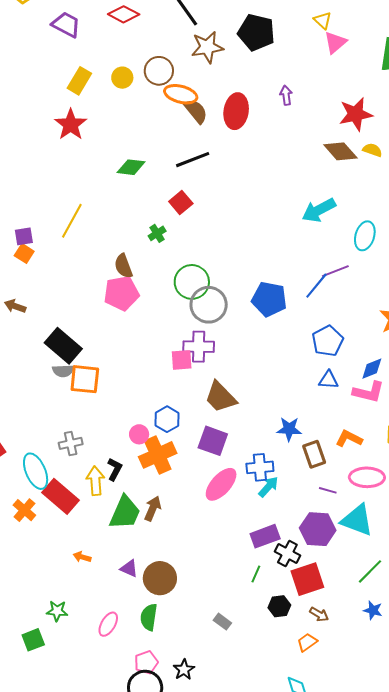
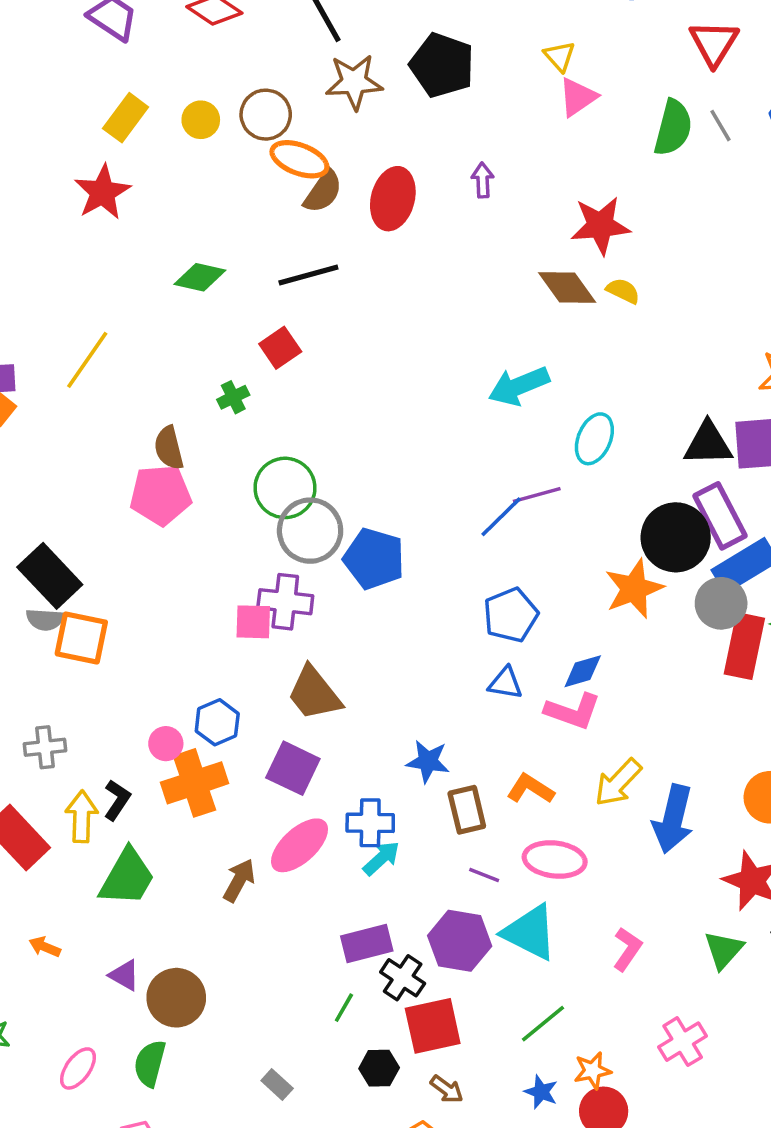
brown semicircle: (196, 111) -> (323, 191), turned 68
blue pentagon: (269, 299) -> (374, 559), moved
brown arrow: (153, 509) -> (239, 880), moved

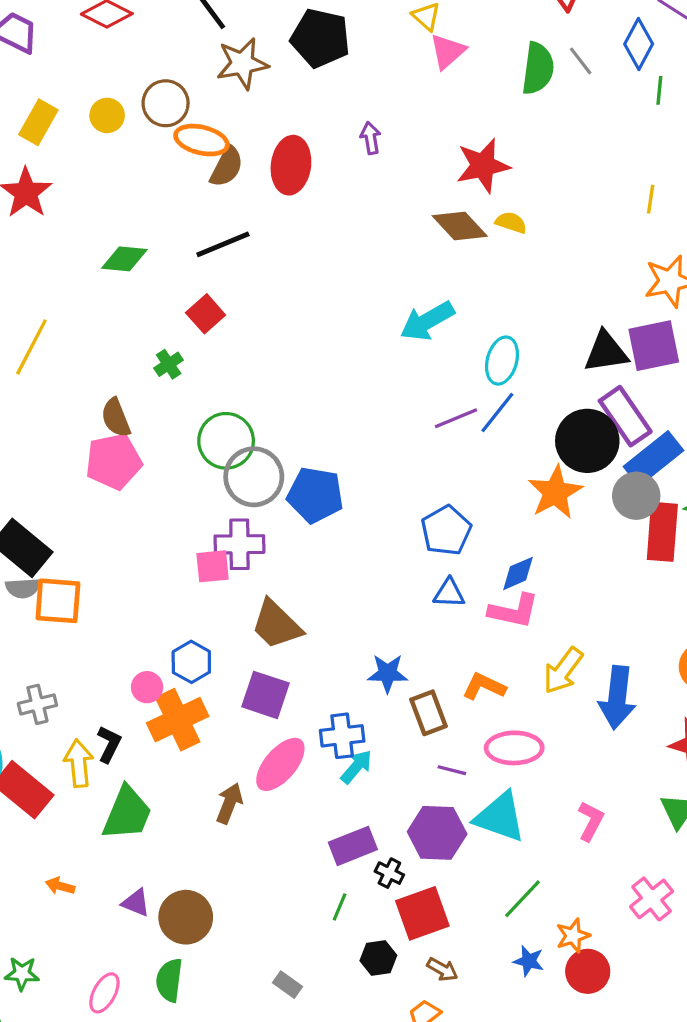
blue line: (501, 517) -> (497, 413), moved
black cross: (403, 978) -> (389, 873), size x0.7

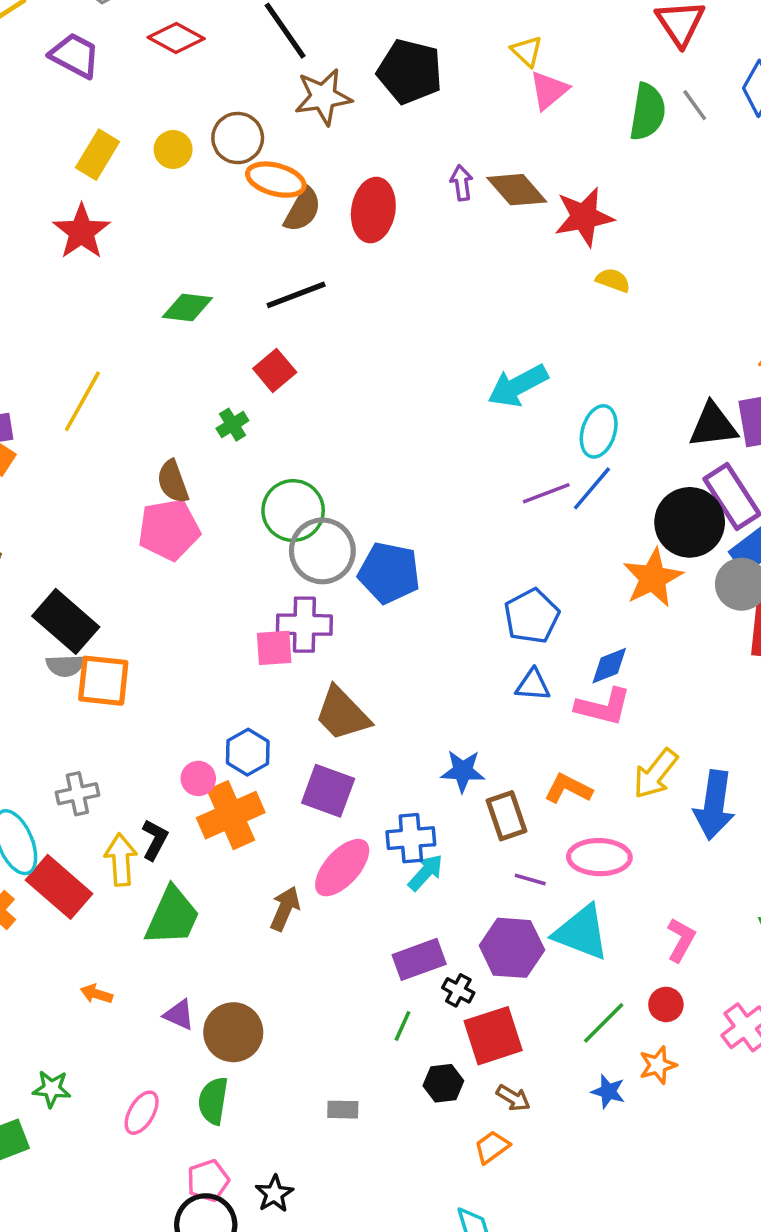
brown diamond: (460, 226) -> (517, 190), moved
red circle: (588, 971) -> (666, 1004), moved, size x0.7
gray rectangle: (287, 985) -> (343, 1110), turned -36

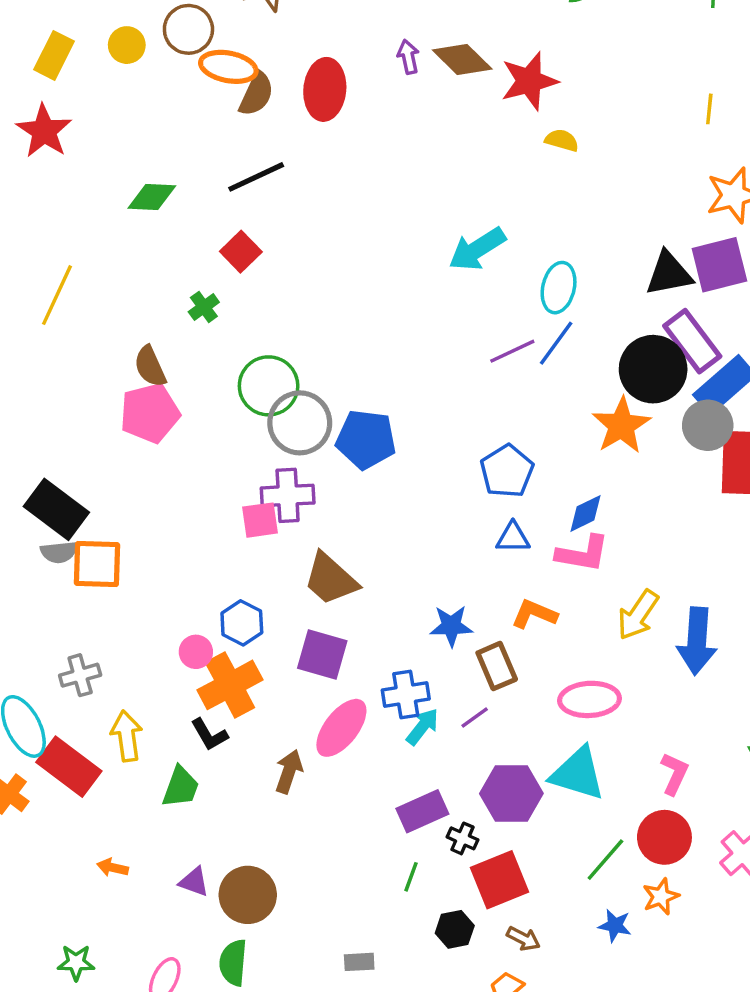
orange L-shape: (568, 789) -> (534, 614), moved
black L-shape: (155, 840) -> (209, 735), moved, turned 126
purple line: (530, 879) -> (475, 718), moved, turned -48
green trapezoid: (172, 916) -> (181, 787), size x0.7
red circle: (666, 1004) -> (664, 837), size x1.6

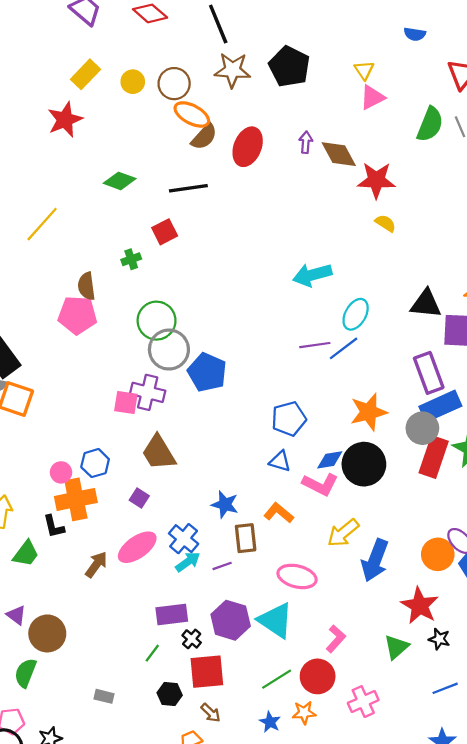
black triangle: (669, 274) -> (426, 304), moved
black circle: (653, 369) -> (364, 464), moved
purple square: (322, 655) -> (139, 498), size x0.6
blue cross: (406, 695) -> (184, 539), turned 32

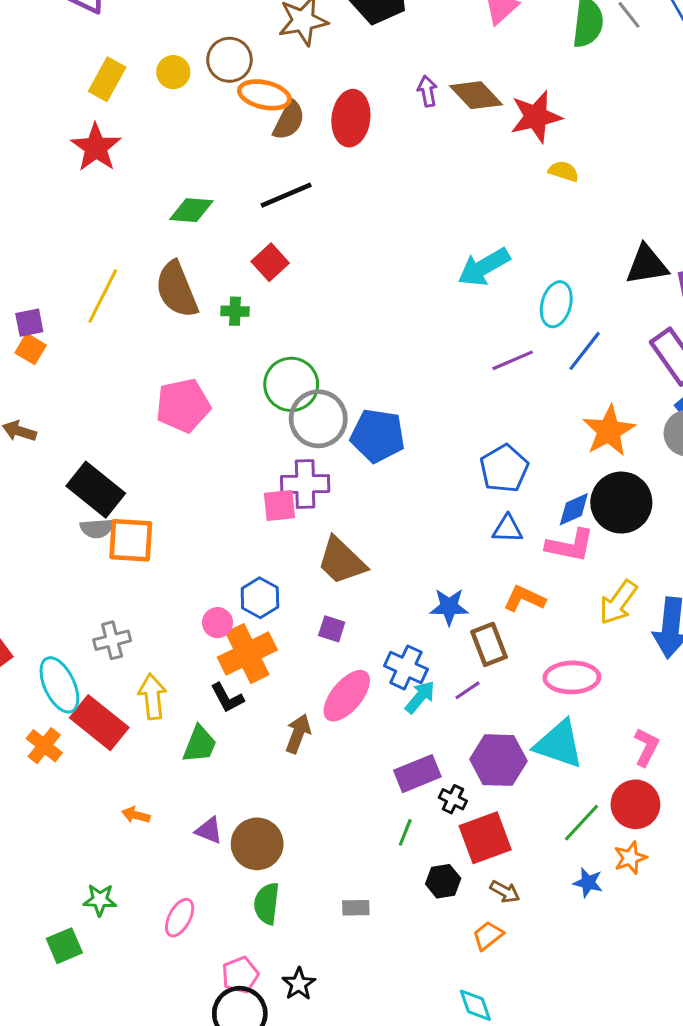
green cross: (131, 259) -> (235, 311), turned 36
brown semicircle: (86, 286) -> (177, 290), moved, size x1.5
blue line: (344, 348) -> (585, 351), moved
green semicircle: (25, 673) -> (267, 903), moved

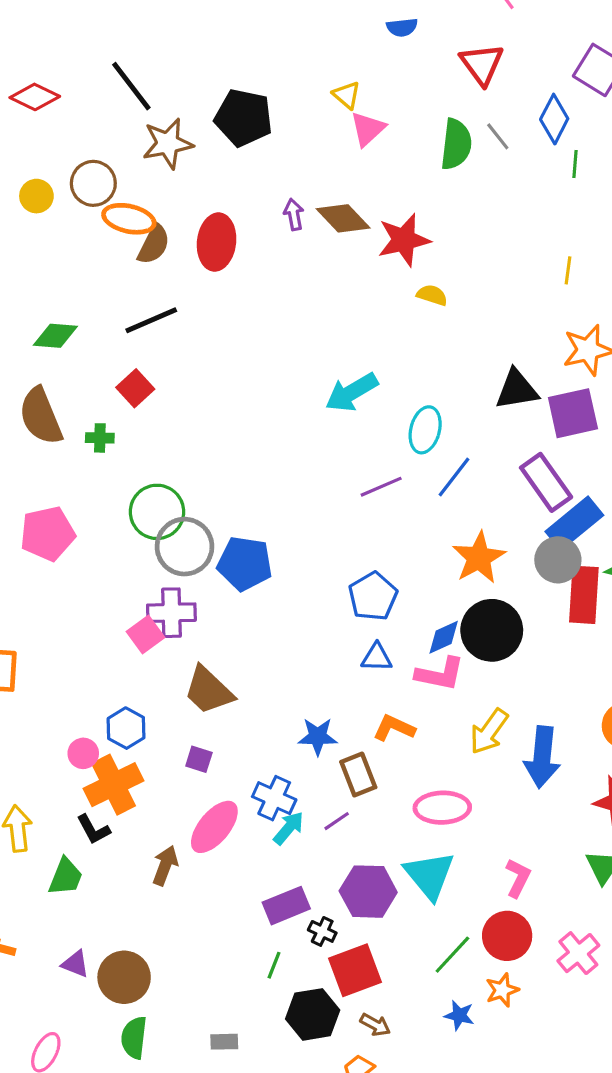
pink square: (279, 505) -> (146, 634), turned -30
cyan triangle: (559, 744) -> (429, 875), turned 32
black hexagon: (443, 881) -> (313, 1014), size x1.5

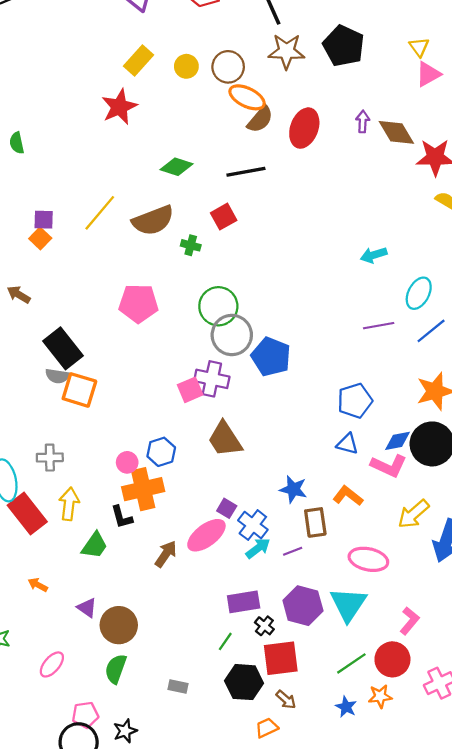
cyan arrow: (352, 392) -> (374, 255), size x0.7
brown semicircle: (41, 416) -> (153, 220), turned -102
purple square: (199, 759) -> (227, 508), moved

